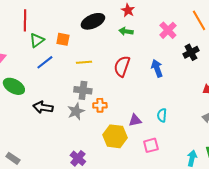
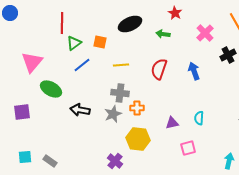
red star: (128, 10) -> (175, 13), moved
yellow hexagon: (115, 136) -> (138, 139), moved

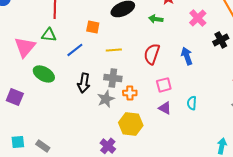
green triangle: (74, 43) -> (49, 35), moved, turned 42
black arrow: (80, 110) -> (84, 83), moved, turned -90
purple square: (22, 112) -> (15, 97), turned 30
purple triangle: (172, 123) -> (165, 108), turned 40
pink square: (188, 148) -> (164, 85), moved

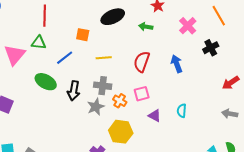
green ellipse: (44, 74) -> (46, 82), moved
pink square: (164, 85) -> (142, 94), moved
orange cross: (130, 93) -> (120, 101), turned 32

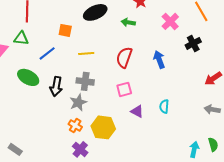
orange cross: (120, 101) -> (75, 125), moved

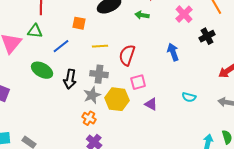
red semicircle: (124, 57) -> (127, 55), moved
cyan semicircle: (164, 106) -> (189, 97), moved, turned -80
yellow hexagon: (103, 127) -> (117, 99), moved

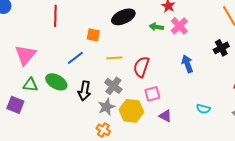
pink cross: (184, 14) -> (179, 26), moved
green triangle: (35, 31) -> (30, 85), moved
gray cross: (99, 74) -> (113, 86), turned 30

